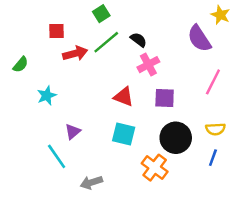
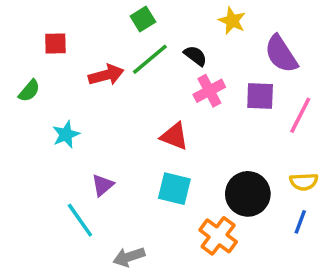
yellow star: (220, 15) -> (232, 21), moved
red square: (57, 31) -> (55, 43), moved
purple square: (165, 98) -> (260, 96), moved

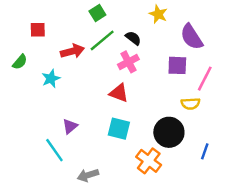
pink cross: (209, 91) -> (128, 62), moved
cyan star: (66, 134) -> (51, 79), moved
yellow semicircle: (304, 182) -> (190, 104), moved

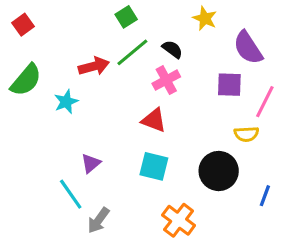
red square: (38, 30) -> (23, 25), moved, turned -35
green semicircle: (20, 62) -> (26, 80), size x1.6
orange cross: (149, 161) -> (179, 220), moved
gray arrow: (88, 175) -> (98, 220), moved, turned -36

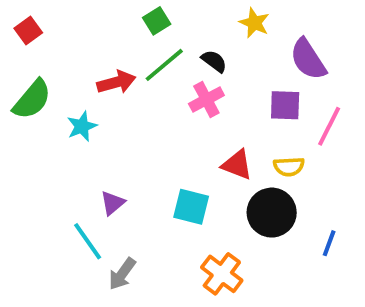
red triangle: (154, 120) -> (237, 165), moved
yellow semicircle: (246, 134) -> (289, 167), moved

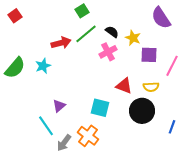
yellow star: (254, 23) -> (133, 38), moved
purple semicircle: (308, 59) -> (161, 18), moved
green semicircle: (32, 99) -> (15, 68), moved
orange cross: (222, 274) -> (88, 136), moved

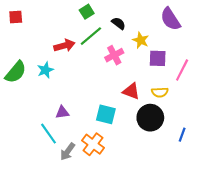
red square: (15, 16) -> (16, 17), turned 32
black semicircle: (112, 32) -> (118, 23), moved
purple triangle: (59, 106) -> (62, 112), turned 32

